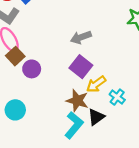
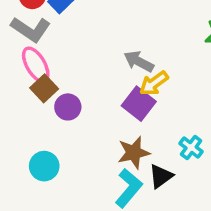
gray arrow: (81, 37) -> (139, 61), turned 48
yellow arrow: (96, 84) -> (154, 83), moved
brown star: (77, 101) -> (134, 153), turned -30

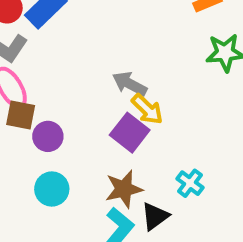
yellow arrow: (154, 83) -> (147, 109), turned -100
brown square: (44, 88) -> (21, 115), turned -36
cyan circle: (44, 166) -> (52, 189), moved

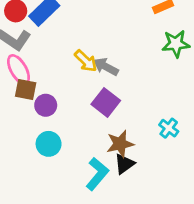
yellow arrow: (147, 109) -> (86, 61), moved
cyan cross: (190, 183) -> (169, 128), moved
brown star: (124, 189) -> (120, 144), moved

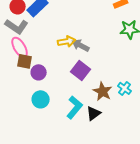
yellow arrow: (86, 61) -> (67, 41), turned -54
brown star: (120, 144) -> (103, 91), moved, turned -30
cyan L-shape: (97, 174) -> (75, 107), moved

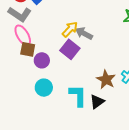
yellow arrow: (67, 41) -> (70, 29), turned -36
purple square: (81, 70) -> (70, 49), moved
cyan L-shape: (75, 107) -> (78, 96), turned -40

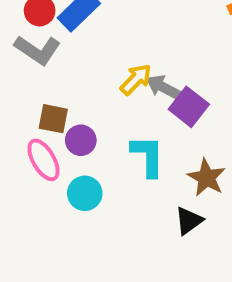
pink ellipse: (23, 35) -> (44, 160), moved
purple square: (70, 49) -> (189, 107), moved
cyan L-shape: (78, 96) -> (148, 156), moved

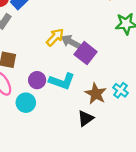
purple circle: (81, 140) -> (37, 80), moved
cyan L-shape: (148, 156) -> (62, 81), turned 110

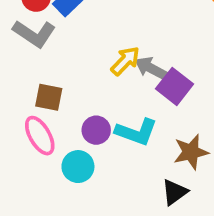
brown star: (96, 94) -> (191, 152), turned 30

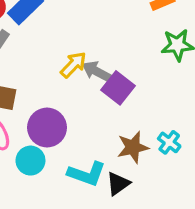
purple circle: (96, 130) -> (47, 128), size x1.5
cyan L-shape: (136, 132) -> (87, 174), moved

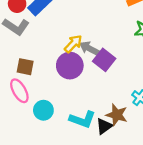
purple circle: (47, 128) -> (70, 66), moved
brown star: (133, 147) -> (117, 115), moved, turned 30

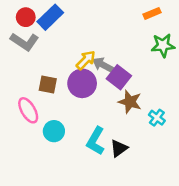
brown square: (25, 67) -> (48, 85), moved
brown star: (117, 115) -> (130, 102), moved
cyan L-shape: (82, 119) -> (96, 141), turned 100

